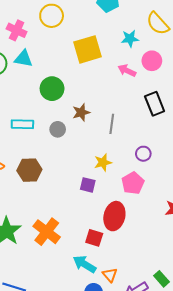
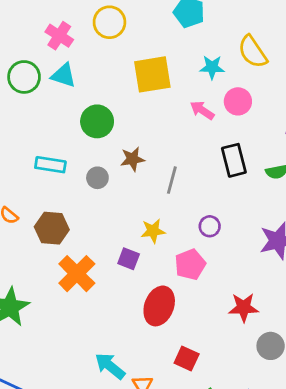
orange cross: (47, 232) -> (77, 274), moved
red square: (94, 238) -> (187, 359), moved

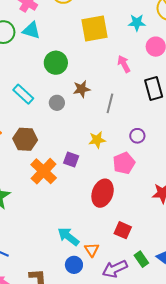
pink arrow: (202, 110) -> (124, 64), moved, turned 30
cyan rectangle: (50, 165) -> (23, 94), turned 35
purple square: (129, 259) -> (71, 160), moved

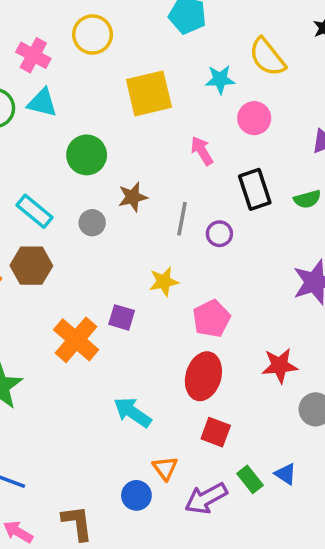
purple circle: (137, 136) -> (219, 234), moved
brown hexagon: (25, 139) -> (31, 266), moved
red ellipse: (103, 193) -> (203, 376), moved
cyan arrow: (68, 237) -> (132, 412), moved

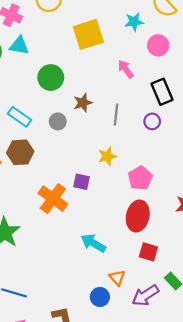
purple circle: (219, 234) -> (152, 121), moved

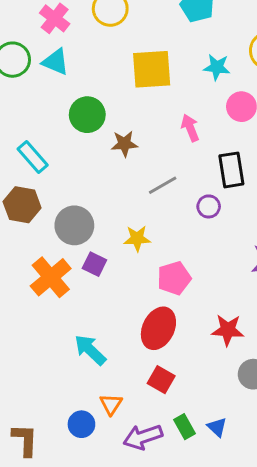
brown star: (83, 103) -> (124, 144), moved
gray line: (116, 114) -> (163, 185), turned 40
gray circle: (58, 121) -> (74, 225), moved, size x1.6

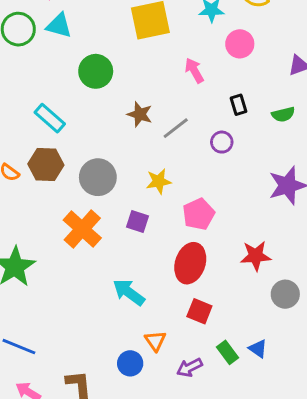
brown star: (124, 144) -> (140, 114), moved, turned 30
black rectangle: (231, 170) -> (238, 105), size x0.6
purple square: (94, 264) -> (137, 221), moved
purple arrow: (143, 437) -> (190, 368), size x0.7

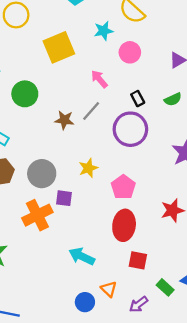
gray line: (176, 128) -> (91, 111), moved
purple circle: (222, 142) -> (130, 129), size x2.0
purple square: (137, 221) -> (64, 198), moved
orange cross: (82, 229) -> (37, 215), turned 32
blue circle: (130, 363) -> (85, 302), moved

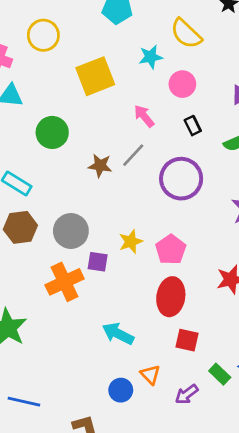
black rectangle: (138, 99) -> (193, 126), moved
yellow star: (88, 168) -> (131, 242), moved

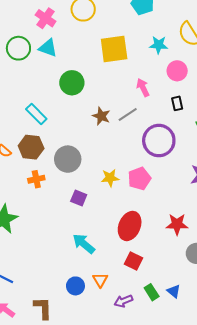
pink pentagon: (171, 250) -> (139, 179), moved
purple square: (98, 262) -> (79, 198), moved
orange cross: (65, 282) -> (36, 179), moved, size x0.6

